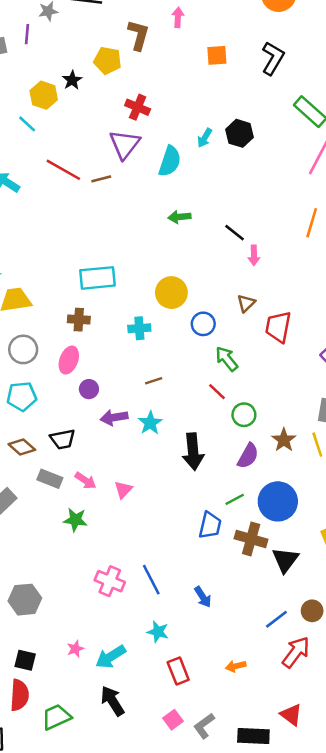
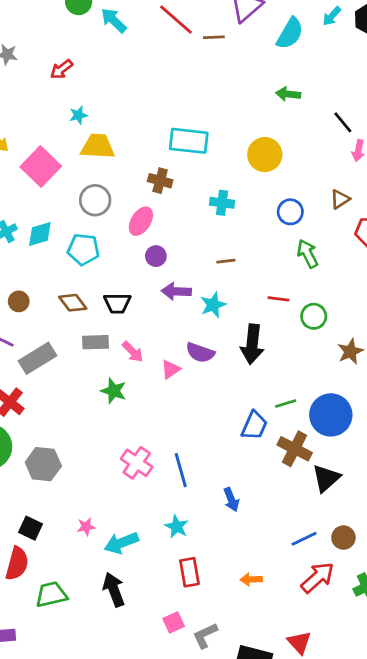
yellow circle: (171, 293) -> (265, 155), moved
red line: (217, 392) -> (278, 299), moved, turned -48
purple semicircle: (248, 456) -> (200, 353), moved, turned 68
gray rectangle: (50, 479) -> (95, 342), turned -35

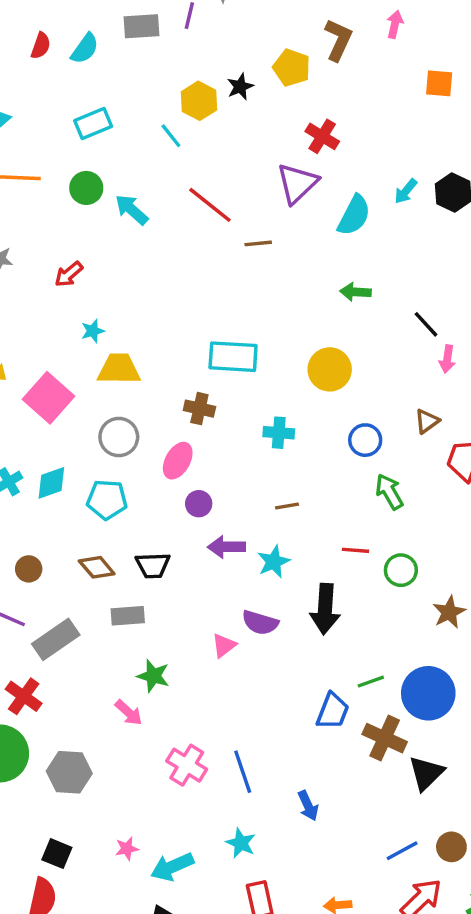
brown line: (214, 37) -> (258, 243), moved
pink arrow: (133, 352) -> (129, 713), moved

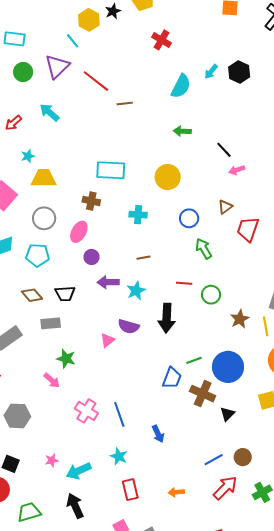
cyan rectangle: (93, 124) -> (15, 39), moved, turned 30
purple triangle: (297, 183) -> (57, 66), moved
cyan arrow: (132, 210) -> (50, 112), moved
pink arrow: (447, 359) -> (237, 170), turned 63
black triangle: (426, 773) -> (227, 414), size x0.7

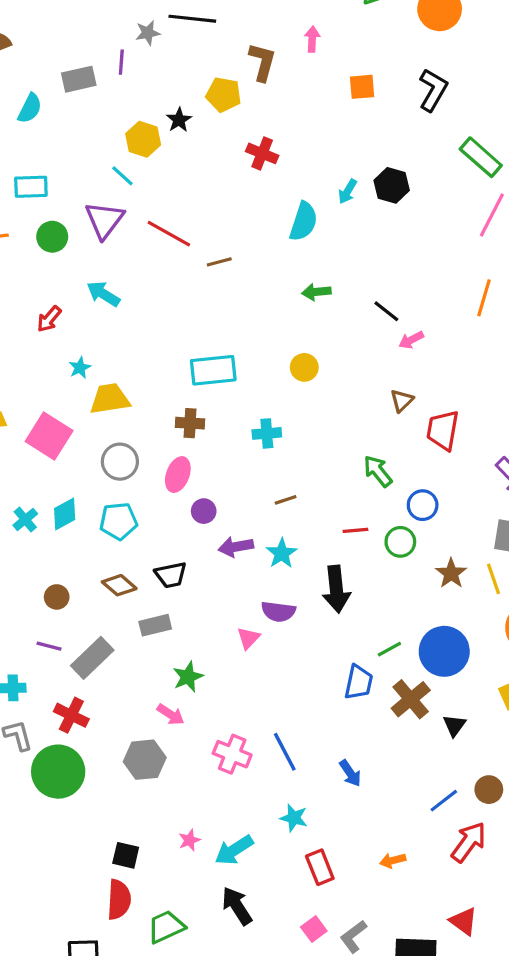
yellow circle: (168, 177) -> (304, 367), size x0.7
blue circle: (189, 218) -> (423, 505), moved
green star: (66, 359) -> (188, 677), turned -30
brown cross: (203, 394) -> (411, 699), turned 35
gray hexagon: (17, 416) -> (145, 760), moved

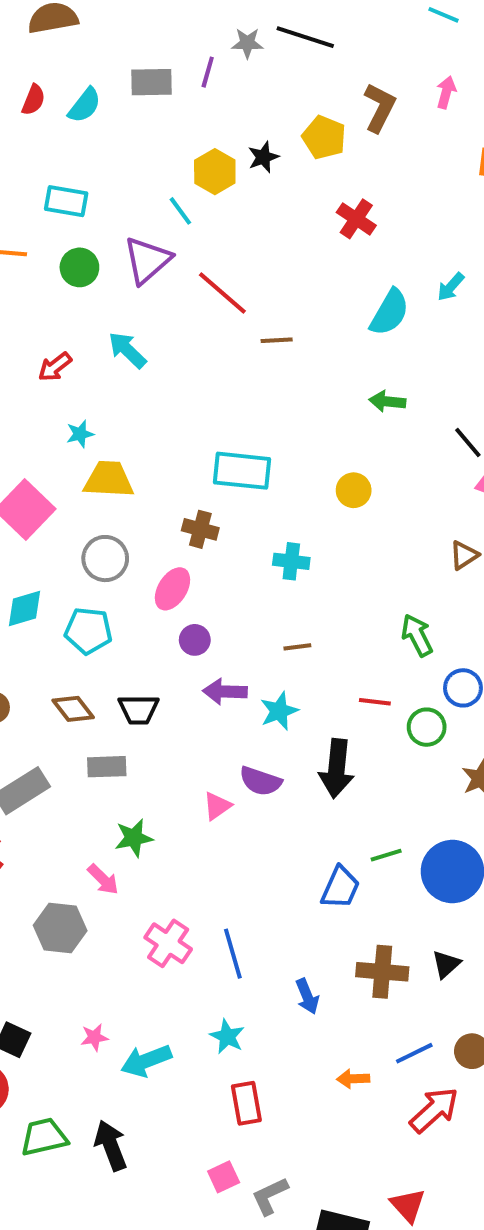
brown cross: (411, 699) -> (382, 972), moved, turned 33
orange arrow: (393, 860) -> (353, 1079), moved
black arrow: (237, 906) -> (111, 1145), moved

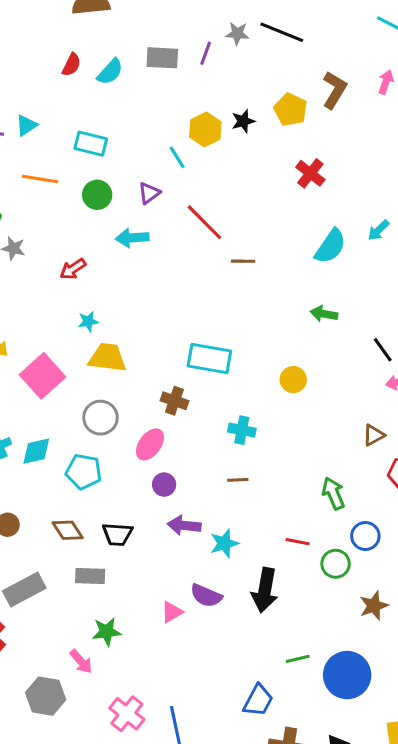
purple triangle: (147, 260) -> (149, 193), size x0.6
cyan arrow: (127, 350) -> (132, 238), moved, turned -52
brown line: (297, 647) -> (238, 480), moved
blue trapezoid: (340, 888) -> (258, 700), moved

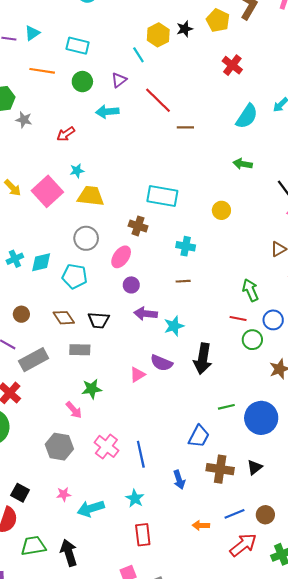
pink square: (42, 376) -> (47, 191), moved
red line: (298, 542) -> (238, 318), moved
gray hexagon: (46, 696) -> (59, 447), moved

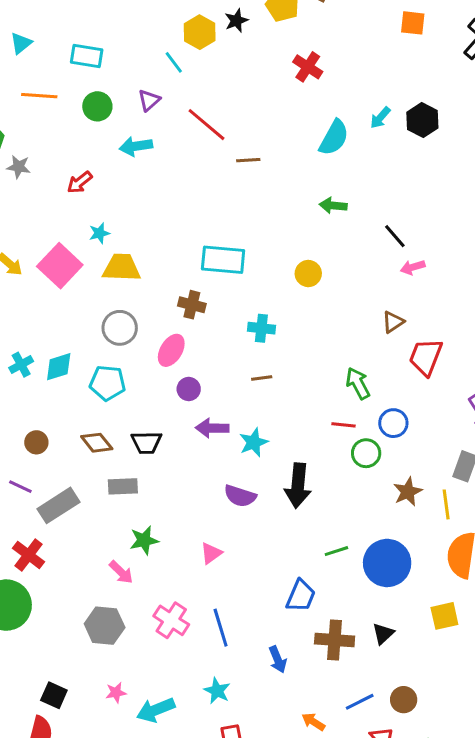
pink triangle: (137, 375) -> (211, 553), moved
orange arrow: (201, 525) -> (313, 722), turned 35

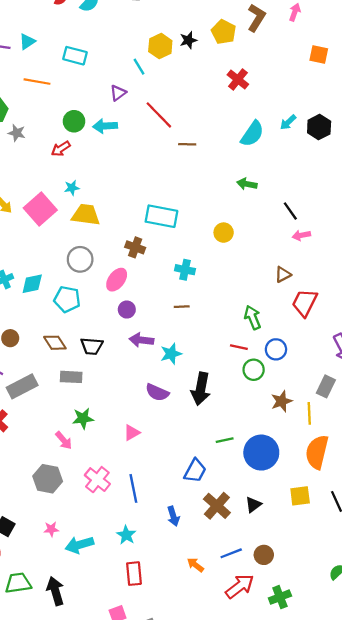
green circle: (97, 106) -> (74, 121), moved
brown cross: (335, 640) -> (217, 506), turned 32

